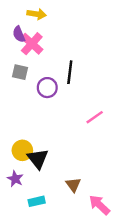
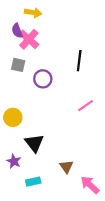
black line: (70, 72) -> (79, 61), moved
yellow circle: (22, 150) -> (13, 117), moved

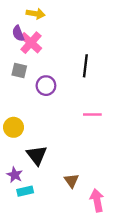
pink line: (86, 106) -> (92, 115), turned 35
cyan rectangle: (33, 182) -> (25, 191), moved
pink arrow: (90, 185) -> (97, 200), turned 36

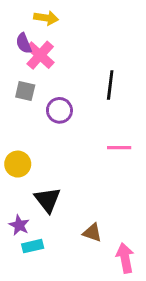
brown triangle: (71, 181) -> (92, 233), turned -35

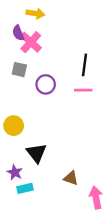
pink line: (119, 148) -> (83, 90), moved

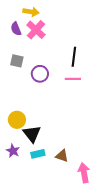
pink cross: (31, 42) -> (36, 30), moved
yellow circle: (14, 126) -> (17, 120), moved
cyan rectangle: (25, 188) -> (38, 154), moved

